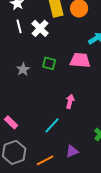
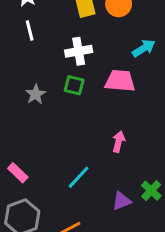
white cross: (40, 28) -> (79, 51), moved, turned 36
pink arrow: (70, 101) -> (119, 142), moved
purple triangle: (72, 151) -> (122, 201), moved

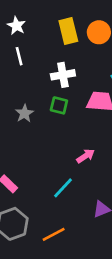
pink arrow: (119, 142) -> (86, 156), moved, turned 42

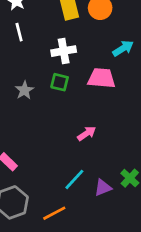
cyan line: (63, 188) -> (74, 179), moved

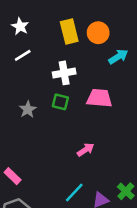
white line: (19, 32) -> (23, 55), turned 72
cyan arrow: (123, 48) -> (118, 57), moved

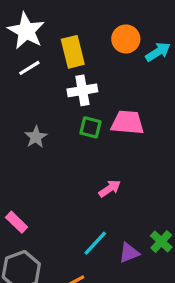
white star: (20, 26) -> (26, 31), size x1.6
yellow rectangle: (69, 31) -> (73, 52), moved
cyan arrow: (118, 57) -> (158, 52), moved
green square: (60, 102) -> (90, 127), moved

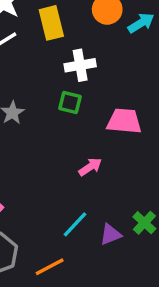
white cross: (82, 90) -> (80, 65), moved
pink trapezoid: (127, 123) -> (124, 121), moved

